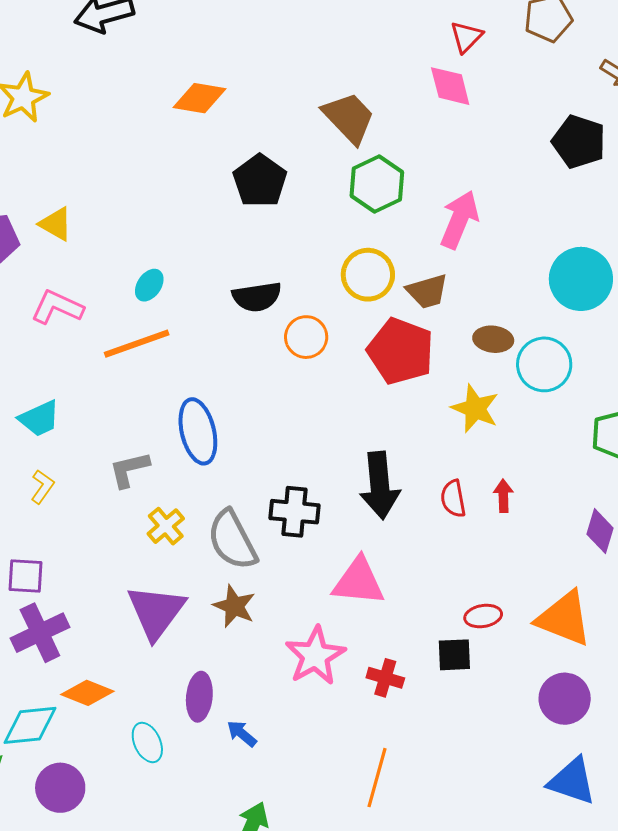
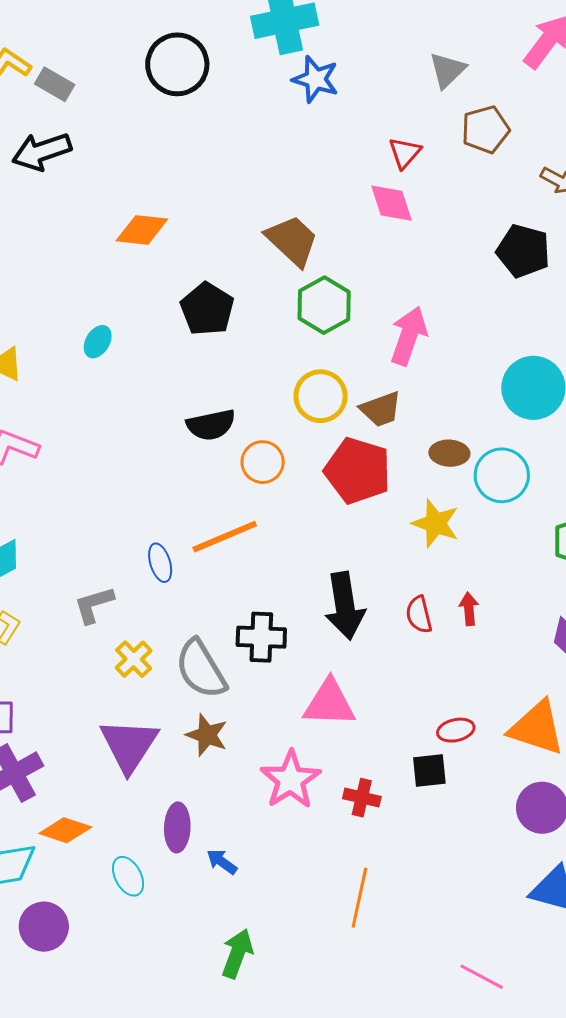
cyan ellipse: (149, 285) -> (98, 342), moved
orange line: (137, 344) -> (225, 537), moved
blue ellipse: (198, 431) -> (160, 563), size x0.6

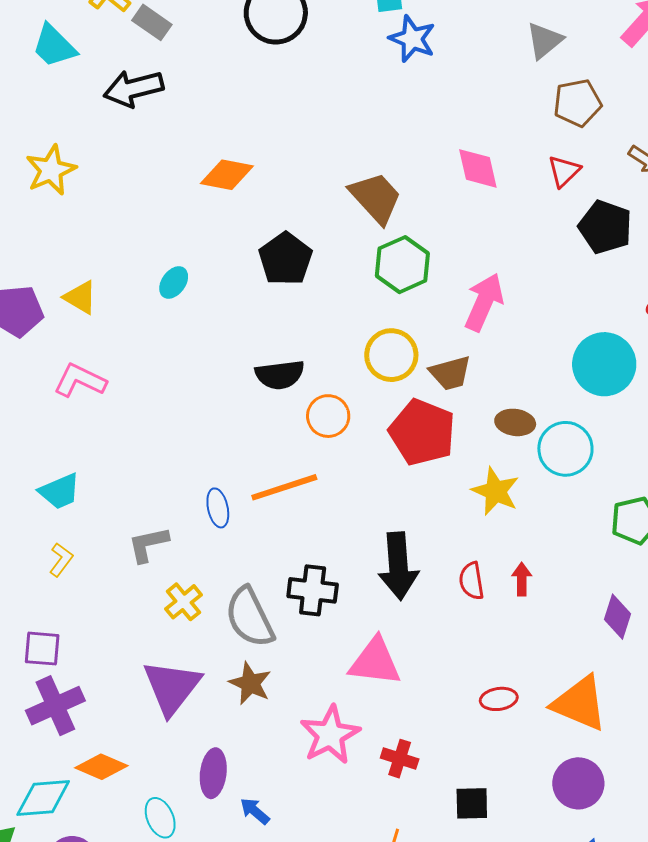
red triangle: (405, 153) -> (564, 171), moved
black square: (429, 771) -> (472, 803), moved

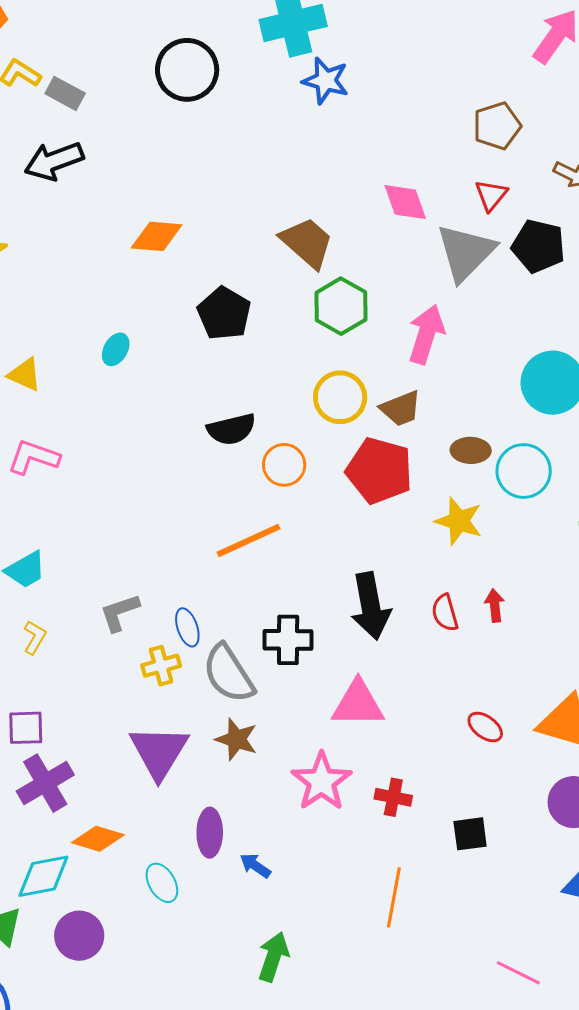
gray triangle: (545, 41) -> (466, 252), moved, size x1.6
blue ellipse: (218, 508) -> (187, 627), moved
yellow cross: (184, 602) -> (161, 666), turned 30
red ellipse: (499, 699) -> (485, 727), turned 51

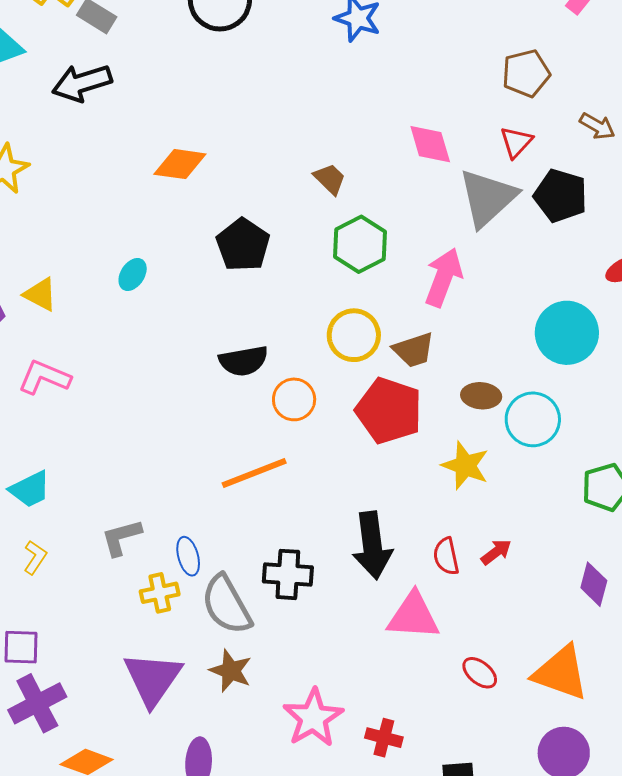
brown trapezoid: (307, 243) -> (330, 179), size x0.6
red arrow: (495, 605) -> (496, 552), turned 56
pink triangle: (358, 704) -> (413, 616), moved

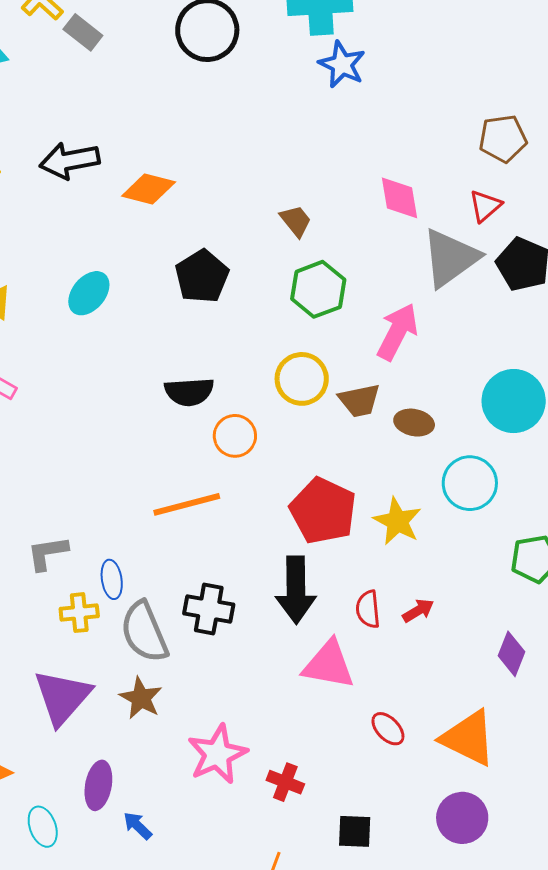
black arrow: (82, 83) -> (70, 161), moved
cyan ellipse: (133, 274) -> (89, 293), size x1.4
brown ellipse: (481, 396) -> (414, 423), moved
red pentagon: (389, 411) -> (323, 511), moved

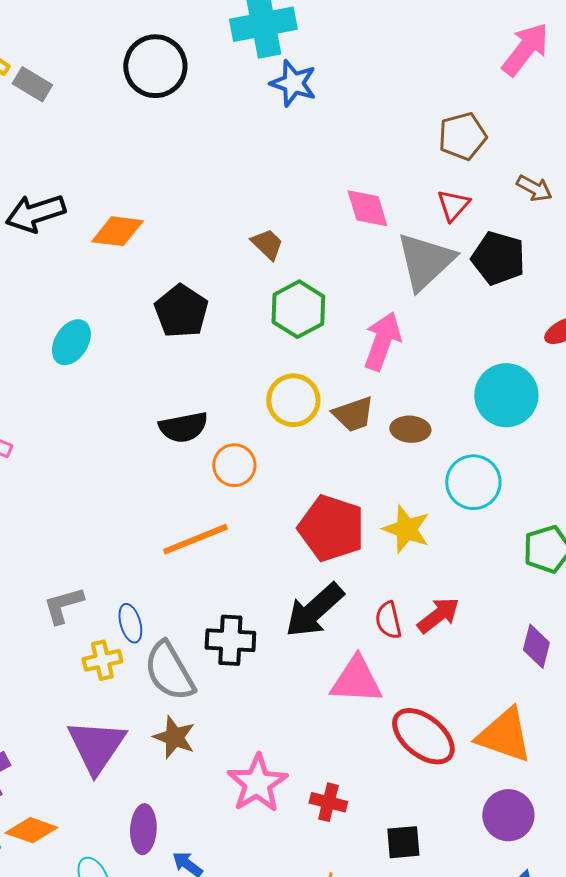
black arrow: (296, 590) -> (314, 610), turned 56
red arrow: (418, 611) -> (438, 615), size x1.4
red ellipse: (388, 729) -> (423, 736), size x1.8

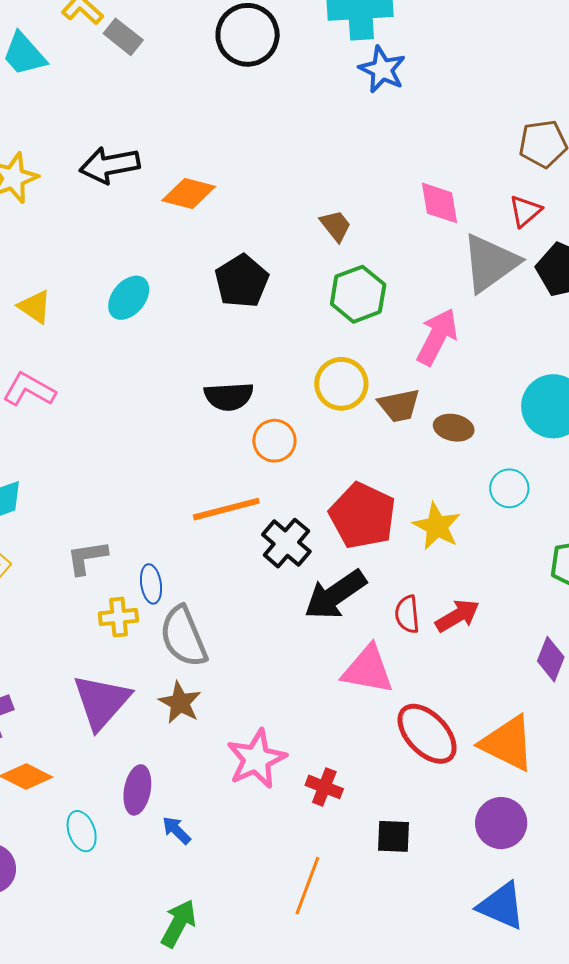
cyan circle: (473, 482) -> (509, 488), size x0.7
black cross: (230, 640) -> (286, 543), moved, turned 30

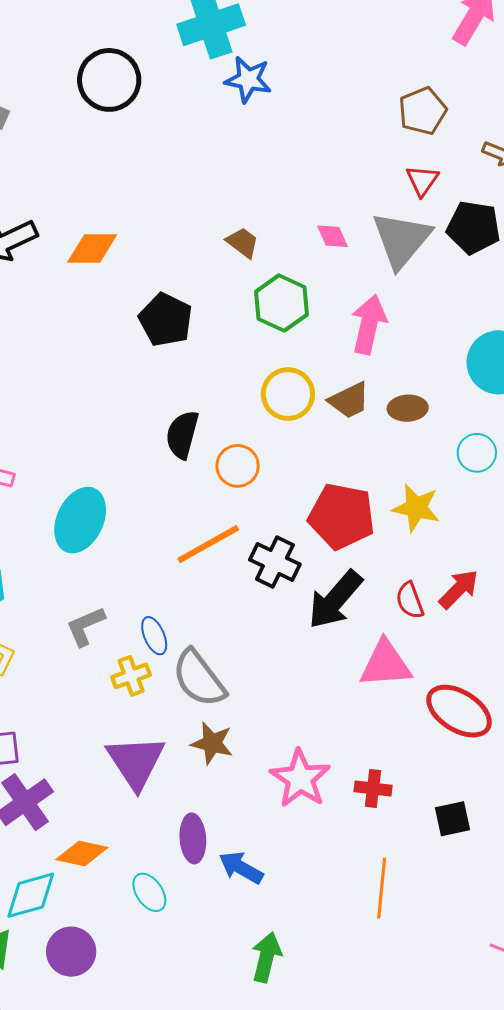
pink diamond: (439, 203) -> (333, 236), moved, size x0.7
cyan ellipse: (129, 298) -> (80, 520), moved, size x1.4
black semicircle: (229, 396) -> (182, 435), turned 123
blue arrow: (176, 830) -> (241, 868), size x1.4

